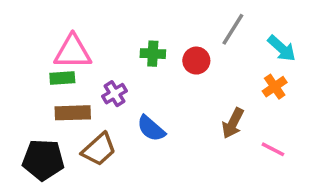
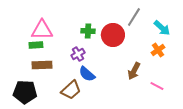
red circle: (196, 61) -> (113, 35), size x1.5
purple cross: (115, 94) -> (78, 54), moved
brown trapezoid: (99, 149) -> (71, 90), moved

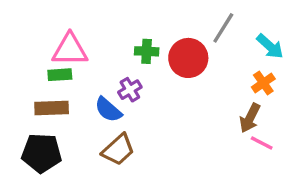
brown rectangle: (42, 65) -> (52, 108), moved
brown arrow: (134, 71) -> (250, 118), moved
blue semicircle: (87, 74) -> (108, 110), moved

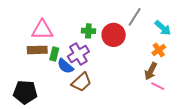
green rectangle: (60, 75) -> (54, 54), moved, turned -72
purple cross: (130, 90) -> (78, 54), size x1.5
brown rectangle: (52, 108) -> (37, 50), moved
brown trapezoid: (118, 150) -> (81, 82), moved

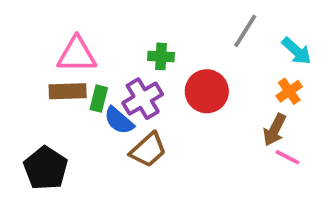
red circle: (114, 35) -> (207, 91), moved
black pentagon: (25, 92) -> (46, 168), turned 30

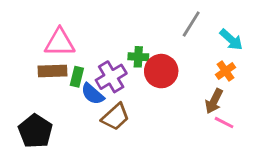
green cross: (161, 56) -> (138, 57), moved

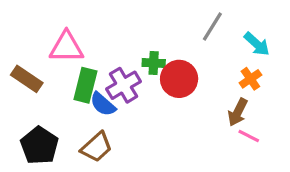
brown rectangle: (53, 71) -> (27, 79), moved, turned 36
green rectangle: (77, 77) -> (85, 85), size x1.5
brown trapezoid: (115, 117) -> (97, 147), moved

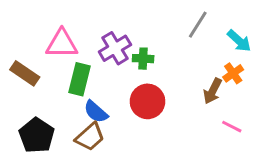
red circle: (179, 79) -> (147, 101), moved
purple cross: (124, 85) -> (115, 48), moved
blue semicircle: (103, 104) -> (96, 112), moved
brown arrow: (238, 112) -> (213, 91), moved

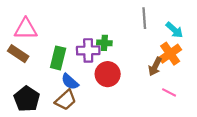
gray line: (198, 25) -> (144, 18), turned -36
pink triangle: (62, 44) -> (26, 29), moved
purple cross: (115, 48) -> (88, 50), moved, turned 30
orange cross: (233, 73) -> (170, 54), size x1.5

